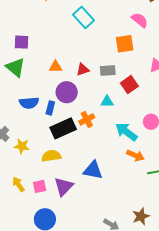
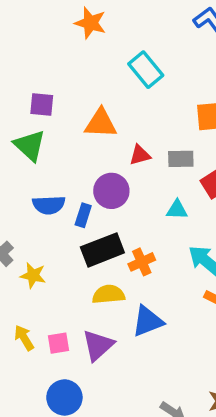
orange triangle: (56, 67) -> (101, 123), moved, size x1.5
orange cross: (87, 119) -> (142, 262), moved
yellow semicircle: (51, 156) -> (108, 294), moved
blue triangle: (93, 170) -> (148, 321), turned -35

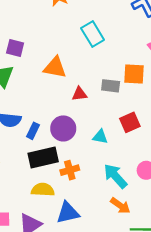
gray rectangle: (181, 159) -> (111, 86), moved
purple circle: (111, 191) -> (63, 128), moved

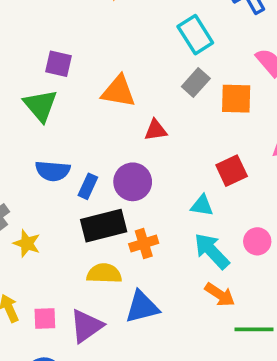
cyan rectangle: (93, 34) -> (195, 35), moved
gray rectangle: (111, 86) -> (196, 82), moved, turned -54
cyan triangle: (100, 137) -> (202, 205), moved

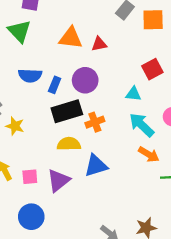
orange triangle: (118, 91) -> (71, 38), moved

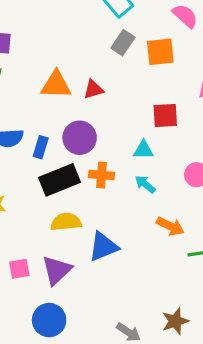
red square: (152, 69) -> (165, 116), turned 30
orange cross: (95, 122) -> (102, 175), moved, turned 30
cyan arrow: (142, 125) -> (145, 184), moved, size x0.6
blue circle: (31, 217) -> (49, 320), moved

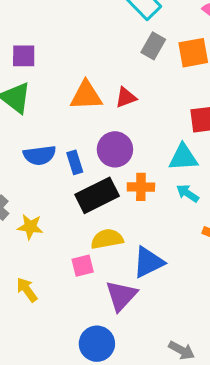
blue rectangle: (41, 147) -> (75, 162), turned -30
cyan triangle: (144, 150) -> (183, 157), size x1.4
pink square: (19, 269) -> (83, 266), moved
purple triangle: (57, 270) -> (121, 296), moved

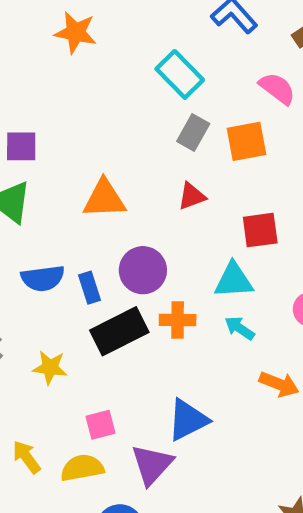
red triangle: (126, 97) -> (192, 196), moved
yellow star: (30, 227) -> (50, 367), moved
yellow semicircle: (107, 239) -> (82, 468), moved

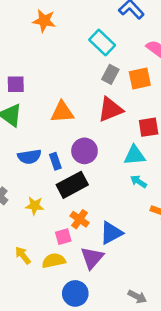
red triangle: (192, 196) -> (110, 109), size x1.6
orange cross: (178, 320) -> (80, 219), moved, turned 36

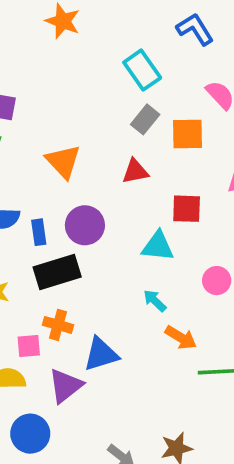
red triangle: (110, 109) -> (135, 171), size x0.7
orange triangle: (62, 112) -> (63, 161), turned 40
cyan arrow: (139, 182) -> (155, 301), moved
orange cross: (80, 219) -> (58, 325), turned -30

